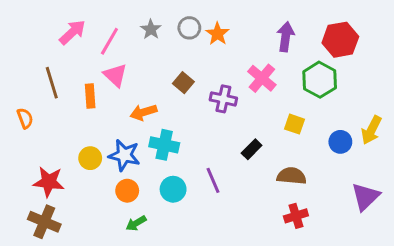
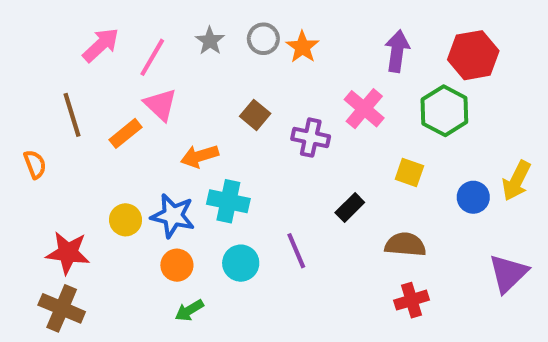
orange rectangle: (90, 96) -> (125, 133), turned 55

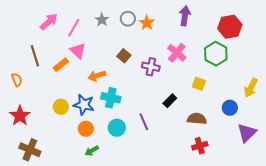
purple arrow: (397, 51) -> (185, 16), moved
blue circle: (473, 197) -> (230, 108), moved
red star: (68, 253) -> (20, 116), moved, turned 30

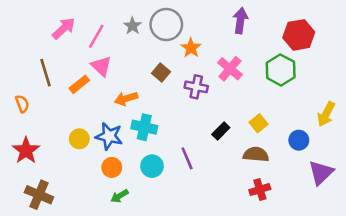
gray circle: (128, 19) -> (166, 25), size x1.6
orange star: (147, 23) -> (191, 48), moved
yellow square: (199, 84) -> (259, 123), moved, turned 32

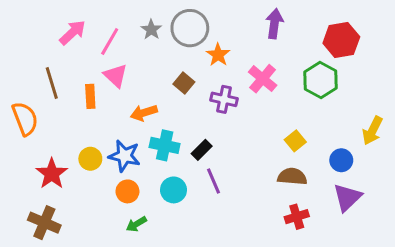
orange rectangle: (79, 84) -> (90, 96), turned -54
orange semicircle: (22, 104) -> (25, 119), size x1.6
black rectangle: (221, 131) -> (202, 150), moved
red star: (26, 151) -> (52, 174), moved
purple triangle: (321, 173) -> (347, 197), moved

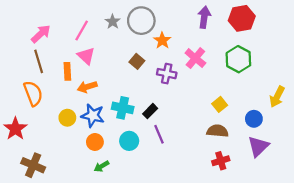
pink arrow: (73, 33) -> (41, 34), moved
red hexagon: (341, 40) -> (242, 18), moved
orange arrow: (144, 113) -> (87, 87), moved
orange semicircle: (25, 119) -> (33, 93), moved
red star: (52, 174) -> (15, 129), moved

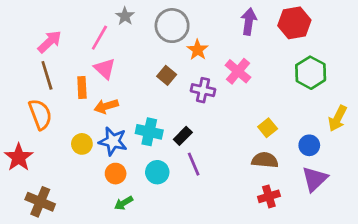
gray star: (113, 22) -> (125, 16), moved
green hexagon: (238, 59) -> (311, 73), moved

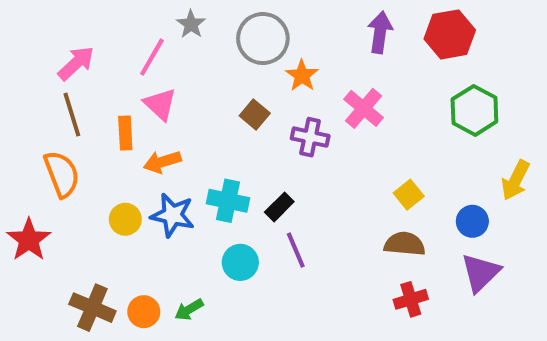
orange circle: (116, 174) -> (144, 312), moved
brown cross: (40, 202) -> (92, 308), moved

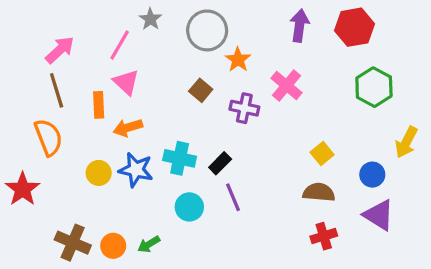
purple triangle: (481, 273) -> (379, 215), turned -44

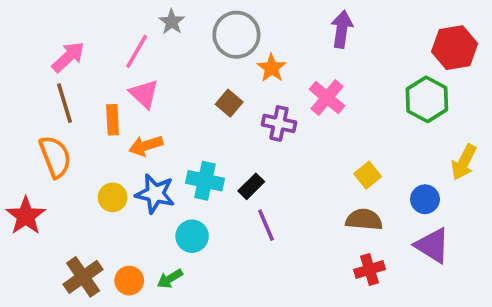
red hexagon: (354, 27) -> (455, 48), moved
cyan circle: (189, 207) -> (192, 236), moved
brown cross: (73, 243) -> (83, 277), turned 32

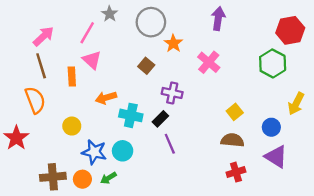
purple cross: (279, 123) -> (172, 93), moved
orange arrow: (146, 146) -> (106, 98), moved
blue star: (155, 194) -> (94, 152), moved
brown cross: (83, 277) -> (53, 177), turned 30

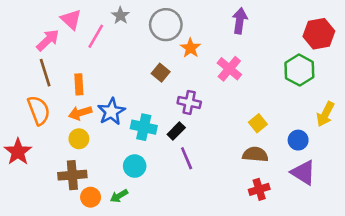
pink triangle: (92, 60) -> (71, 19), moved
orange arrow: (106, 98) -> (80, 113), moved
blue star: (94, 152) -> (111, 112), moved, turned 30
brown cross: (53, 177) -> (72, 175), moved

